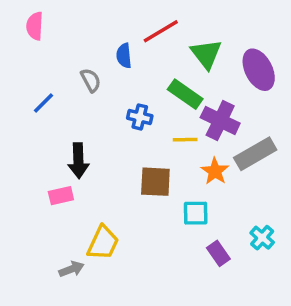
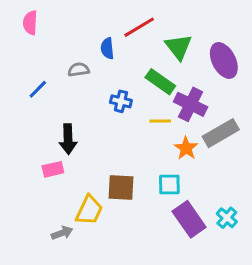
gray semicircle: (91, 80) -> (79, 70), turned -70
brown square: (155, 182) -> (121, 188), moved
cyan cross: (262, 238) -> (227, 218), moved
purple rectangle: (218, 253) -> (189, 219), size x1.6

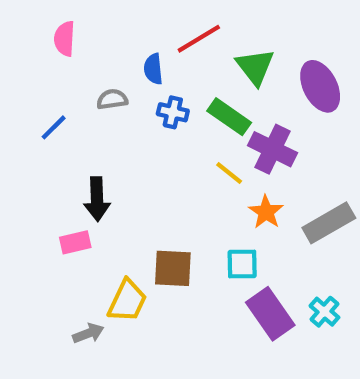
pink semicircle: (30, 23) -> (64, 39), moved
blue cross: (121, 101) -> (173, 112), moved
yellow line: (160, 121) -> (229, 173), turned 40
gray rectangle: (221, 133) -> (329, 223), moved

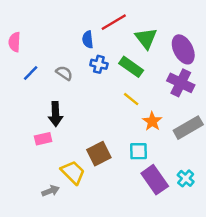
pink semicircle: (64, 39) -> (15, 42), moved
gray semicircle: (112, 99) -> (64, 73), moved, turned 42
purple cross: (272, 149) -> (181, 83), moved
brown square: (173, 268) -> (99, 154), turned -30
yellow trapezoid: (127, 301) -> (73, 172), turned -70

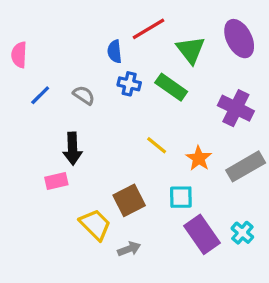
purple ellipse: (183, 49) -> (239, 39), moved
yellow line: (131, 99) -> (157, 145), moved
gray arrow: (51, 191) -> (129, 249), moved

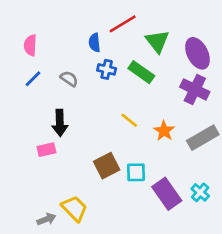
purple ellipse: (239, 39) -> (197, 53), moved
pink semicircle: (19, 55) -> (30, 45), moved
cyan square: (181, 197) -> (136, 172), moved
yellow trapezoid: (95, 225) -> (74, 208), moved
gray arrow: (129, 249) -> (46, 219), moved

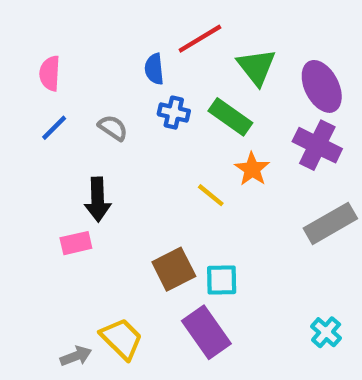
orange star: (164, 131) -> (252, 169), moved
cyan cross: (200, 192) -> (326, 332), moved
purple rectangle: (167, 194) -> (206, 332), moved

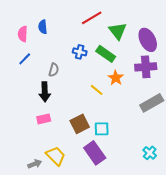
blue semicircle: (154, 69) -> (43, 27), moved
gray semicircle: (113, 128) -> (54, 70), moved, turned 72
purple cross: (317, 145) -> (146, 67), turned -30
pink rectangle: (76, 243) -> (44, 119), moved

